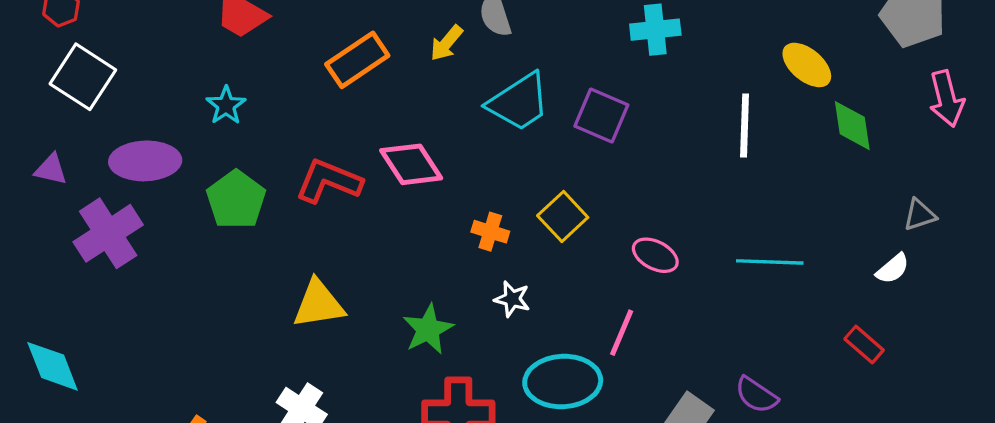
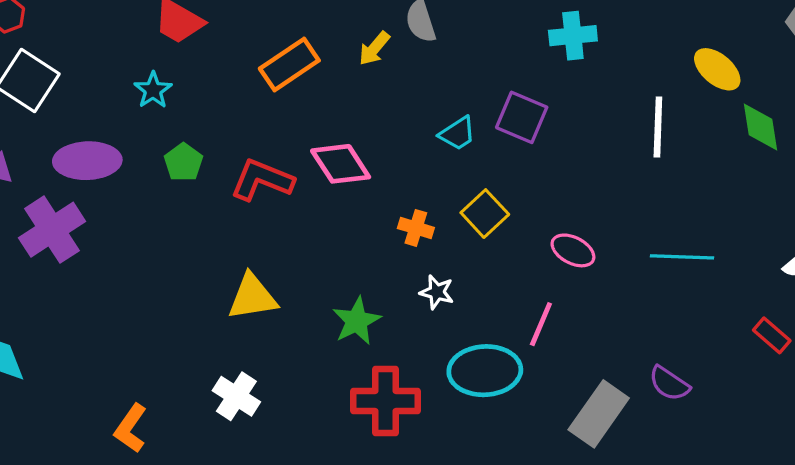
cyan trapezoid: (519, 102) -> (458, 133), moved, size x0.6
cyan star: (226, 105) -> (153, 90), moved
green pentagon: (236, 200) -> (183, 162), moved, size x0.7

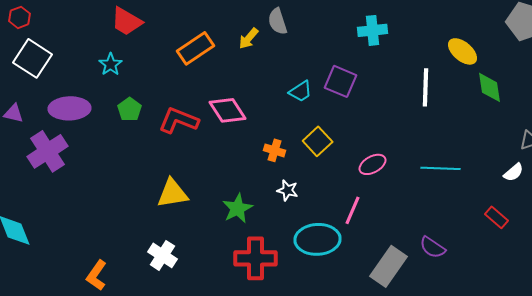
pink ellipse: (573, 250) -> (373, 164), turned -56

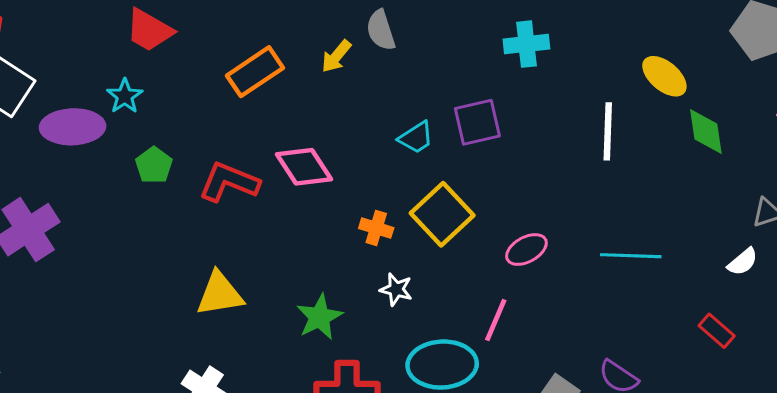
purple square: (341, 81) -> (477, 122), turned -36
purple ellipse: (70, 108) -> (73, 127), moved
yellow square: (318, 141) -> (442, 214), size x1.4

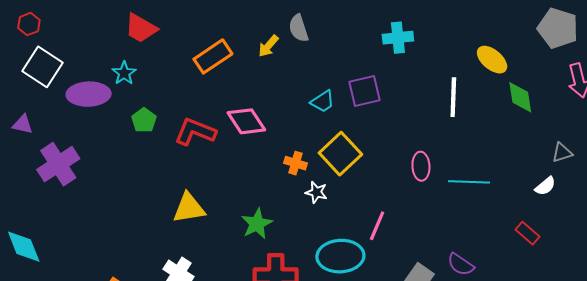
pink ellipse: (526, 250) -> (421, 166), moved, turned -64
white star: (396, 289) -> (316, 192), moved

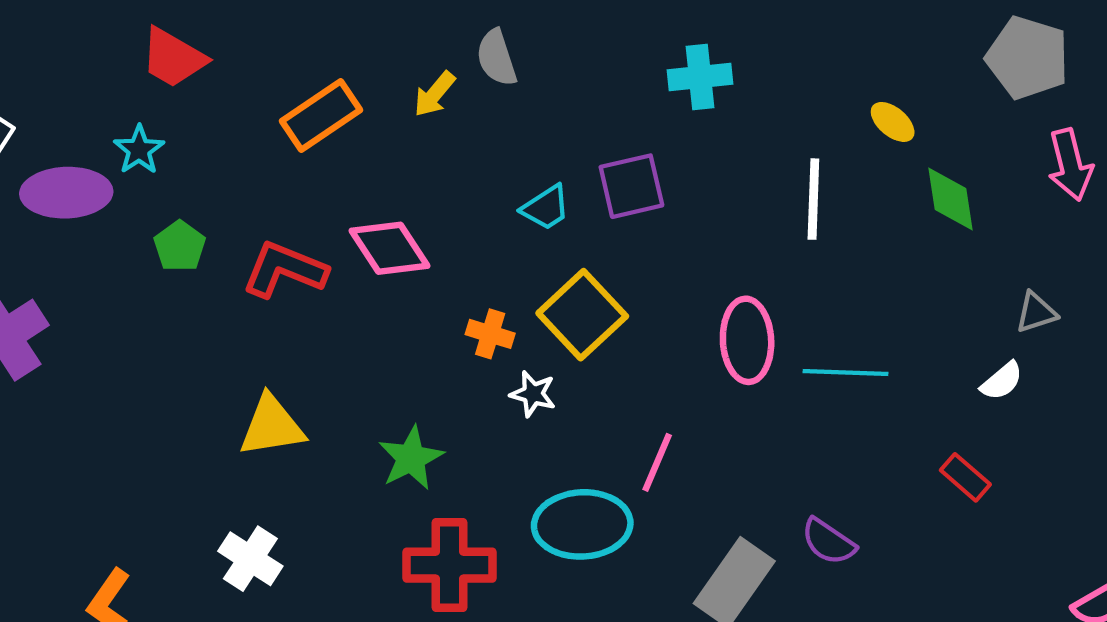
yellow ellipse: (492, 60) -> (893, 122), size x0.7
pink ellipse: (421, 166) -> (747, 340), size x1.4

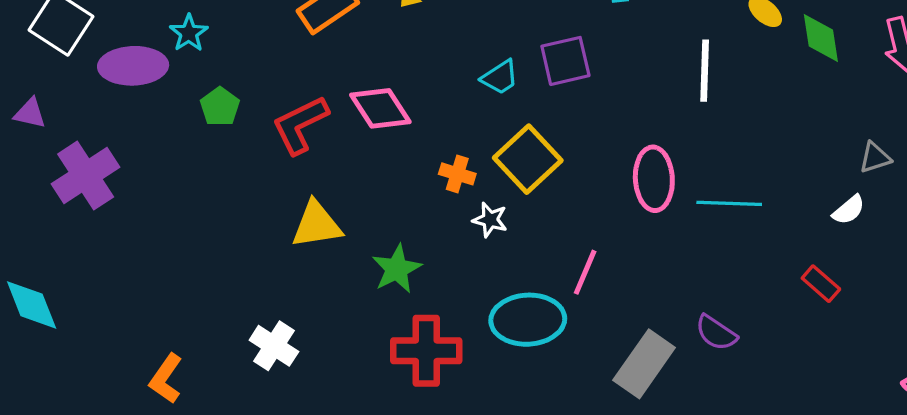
green diamond: (950, 199) -> (821, 38), moved
red L-shape: (285, 270) -> (300, 125), turned -48
yellow triangle: (272, 426) -> (316, 225), moved

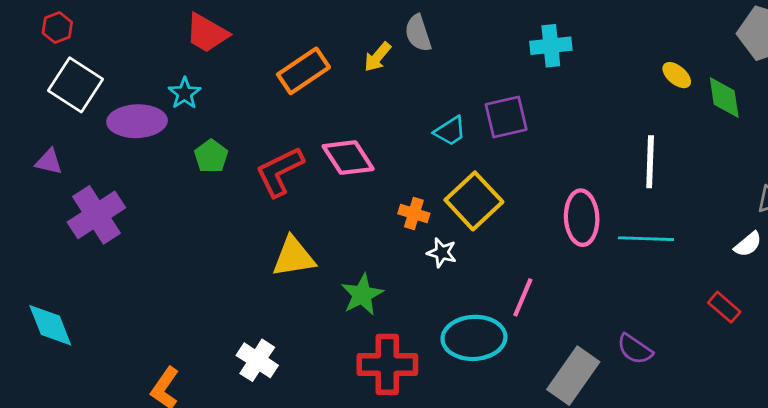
white line: (705, 71) -> (650, 162), moved

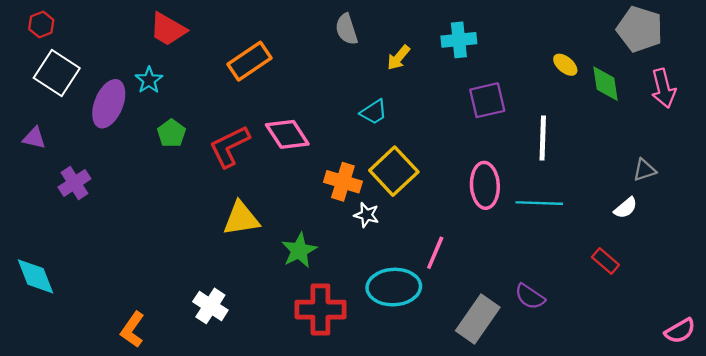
yellow arrow: (377, 57) -> (399, 58), moved
purple square: (506, 117) -> (487, 100), moved
purple ellipse: (137, 121) -> (109, 104), turned -66
orange cross: (414, 213) -> (343, 182), size x1.4
purple cross: (96, 215) -> (74, 183), size x0.7

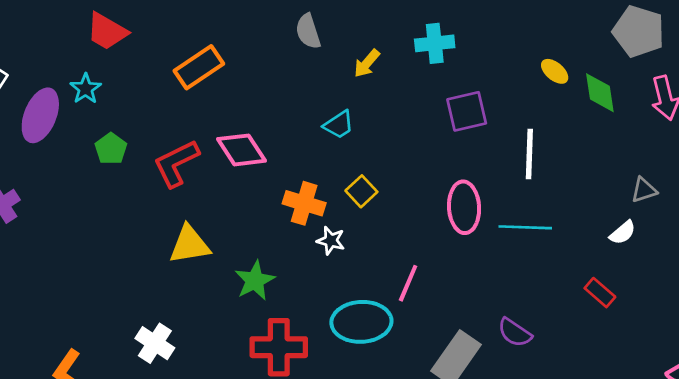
yellow square: (394, 171) -> (361, 191), size x0.6

